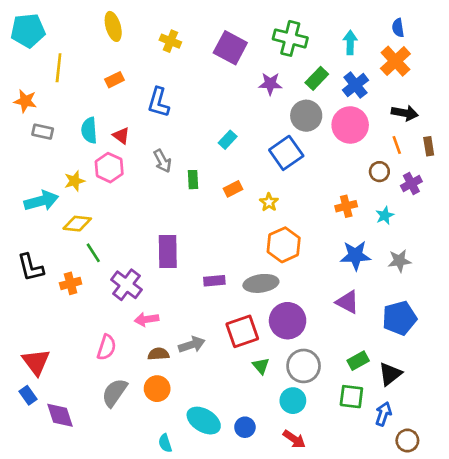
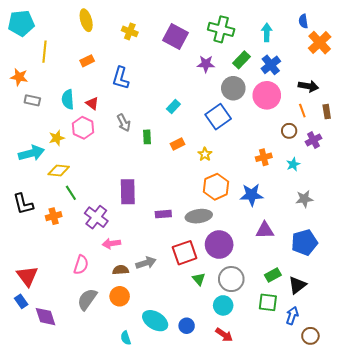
orange cross: (395, 61) -> (320, 43), moved
blue star: (355, 255) -> (252, 195), moved
purple triangle: (347, 302) -> (265, 230), turned -30

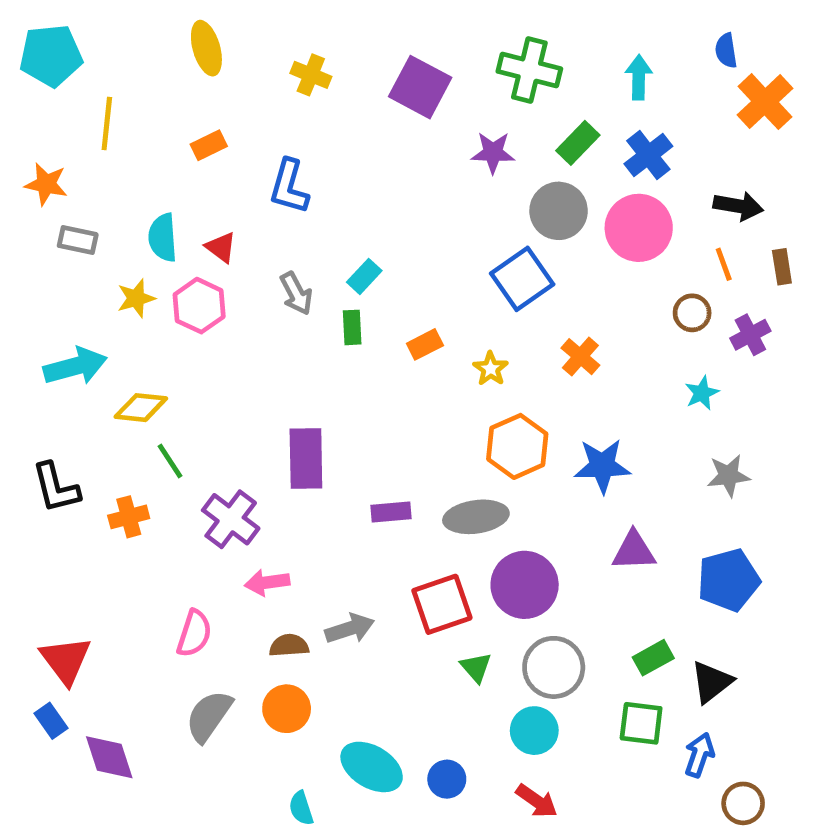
cyan rectangle: (173, 106) -> (364, 276), moved
yellow star: (57, 138) -> (136, 298), moved
orange cross: (264, 157) -> (580, 357), moved, turned -35

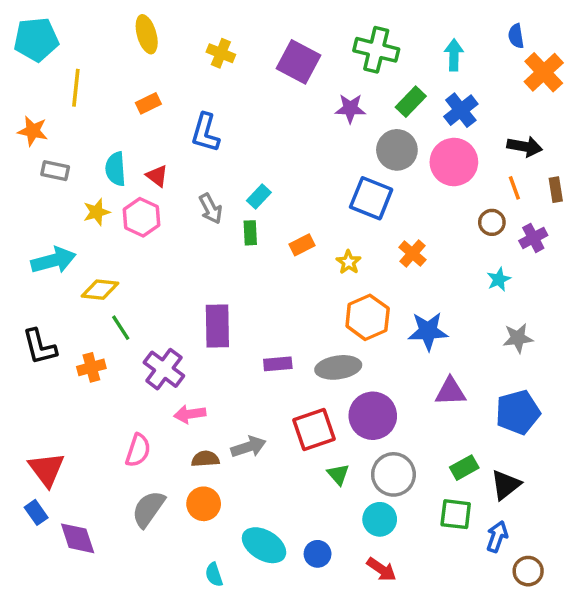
blue square: (522, 279) -> (371, 198), turned -33

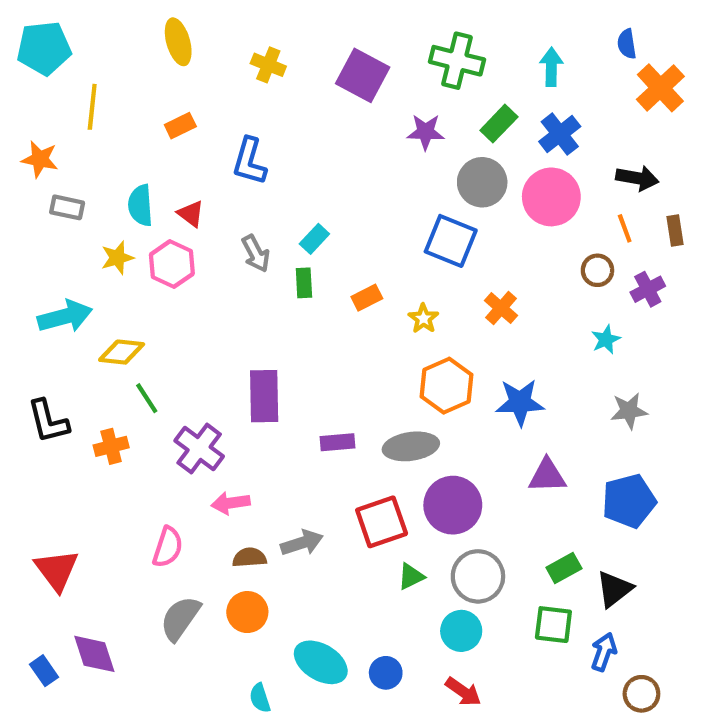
green triangle: (338, 474) -> (411, 576), turned 45
blue rectangle: (36, 512) -> (44, 671), moved

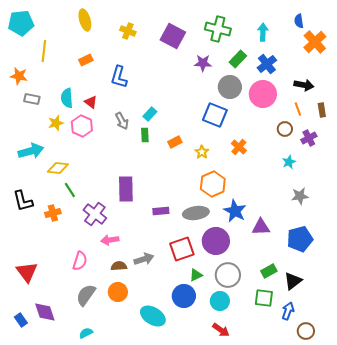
blue star: (520, 402) -> (235, 211), moved, turned 30
blue circle: (386, 673) -> (184, 296), moved, size x1.5
cyan semicircle: (260, 698) -> (86, 333), moved, turned 80

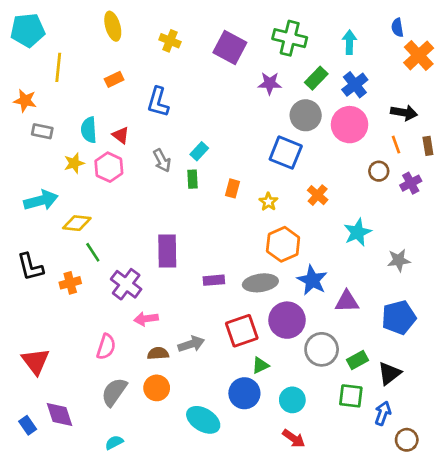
orange rectangle: (175, 142) -> (232, 188), turned -48
cyan star: (289, 162) -> (357, 232), moved, size x1.5
gray circle: (228, 275) -> (322, 349), moved

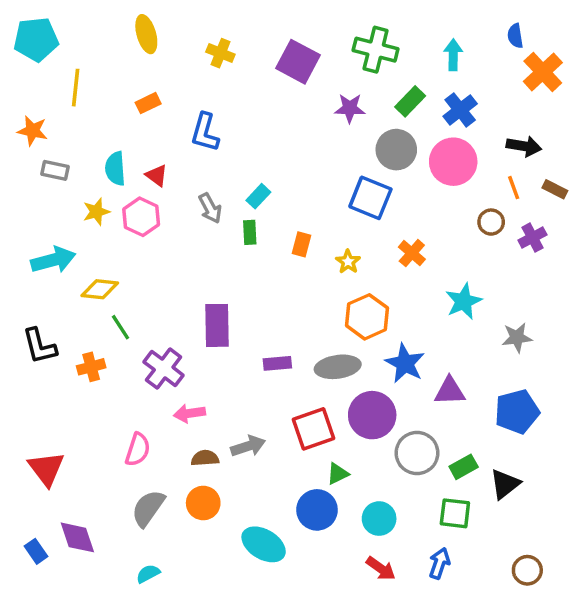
brown rectangle: (428, 146) -> (555, 189), turned -54
blue arrow: (383, 413) -> (439, 563), moved

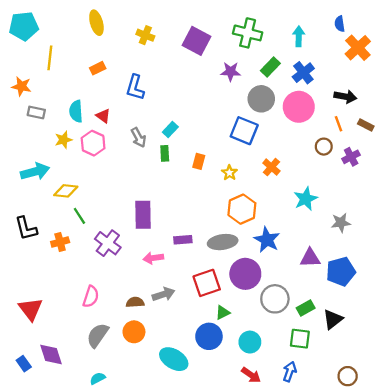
purple triangle: (450, 391) -> (310, 258), moved
pink arrow: (189, 413) -> (153, 258), moved

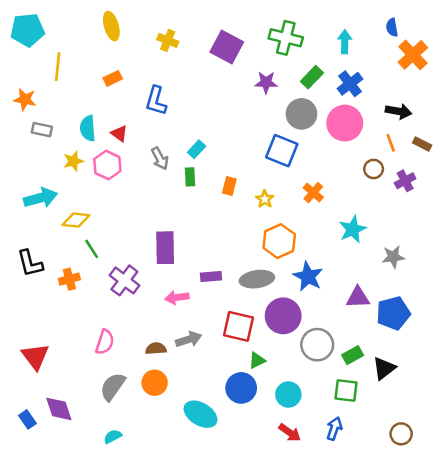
red square: (207, 283) -> (239, 326), turned 32

